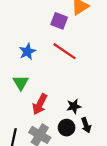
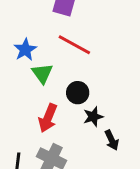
green triangle: (21, 83) -> (42, 73), moved
black circle: (67, 128) -> (78, 93), moved

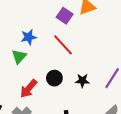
green triangle: (42, 73) -> (19, 57), moved
black star: (93, 117) -> (82, 81), moved

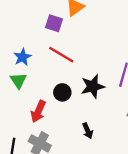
black star: (82, 81) -> (93, 86), size x1.5

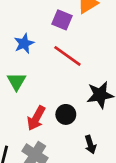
blue star: (22, 57) -> (24, 43), moved
black circle: (62, 92) -> (66, 114), moved

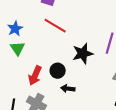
blue star: (24, 43) -> (15, 29), moved
black arrow: (90, 145) -> (68, 89), moved, turned 120

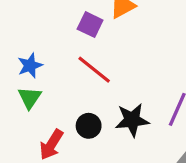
black circle: (58, 71) -> (89, 126), moved

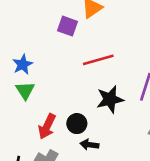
red line: (94, 70) -> (98, 60), moved, turned -48
black circle: (89, 126) -> (77, 124), moved

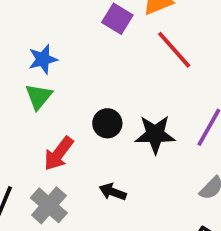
red line: (98, 60) -> (174, 50), moved, turned 52
black circle: (77, 124) -> (107, 123), moved

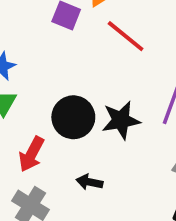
black circle: (107, 123) -> (73, 117), size x1.5

